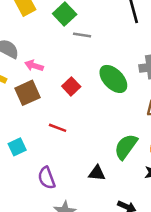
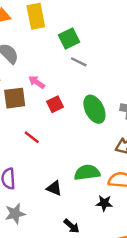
pink arrow: (34, 66) -> (37, 82), moved
green semicircle: (126, 147) -> (87, 173), turned 30

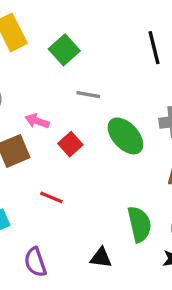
gray line: (79, 62) -> (88, 95), moved
green semicircle: (87, 173) -> (139, 224), turned 100

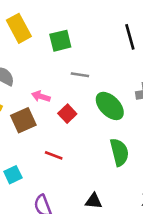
green square: (64, 50) -> (60, 41), turned 30
green semicircle: (139, 224) -> (119, 152), moved

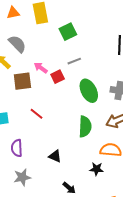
green square: (60, 41) -> (68, 32), turned -30
gray line: (80, 75) -> (74, 61), turned -48
red square: (67, 114) -> (58, 77), moved

